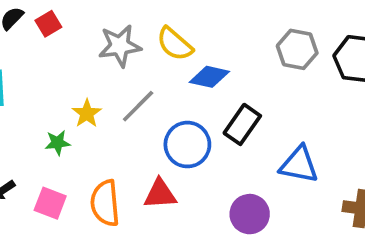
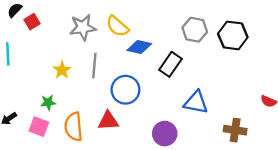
red square: (48, 24) -> (32, 22), moved
gray line: (138, 106) -> (94, 65), turned -40
black rectangle: (242, 124) -> (170, 64), moved
green star: (58, 143) -> (48, 102), moved

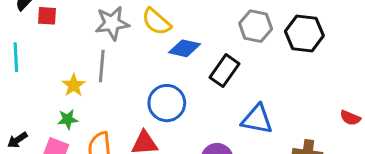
red square: (32, 22) -> (47, 16), turned 35
gray line: (94, 65) -> (102, 66), moved
yellow star: (62, 70) -> (74, 85), moved

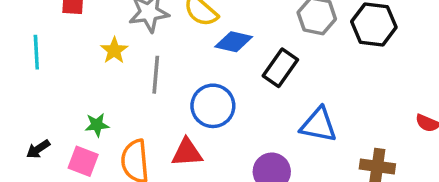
gray line: (102, 66) -> (156, 75), moved
yellow star: (74, 85) -> (114, 50), moved

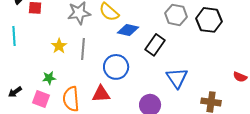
yellow star: (114, 50) -> (59, 46), moved
blue triangle: (318, 125) -> (177, 78), turned 45

